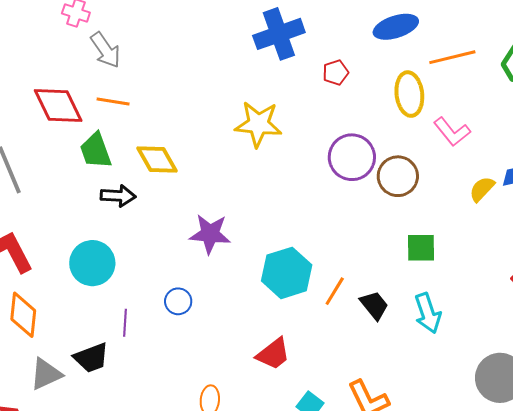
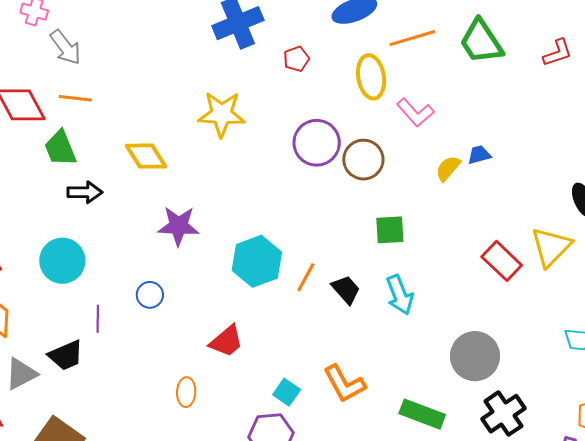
yellow diamond: (157, 159) -> (146, 156), moved
red trapezoid: (273, 354) -> (226, 341), moved

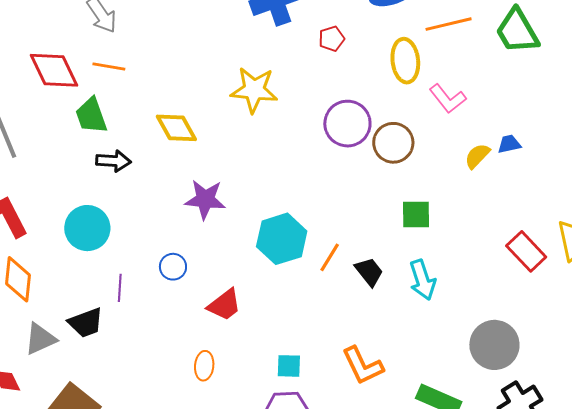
red trapezoid: (226, 341) -> (224, 305), moved
cyan square: (287, 392) -> (289, 366), moved, turned -36

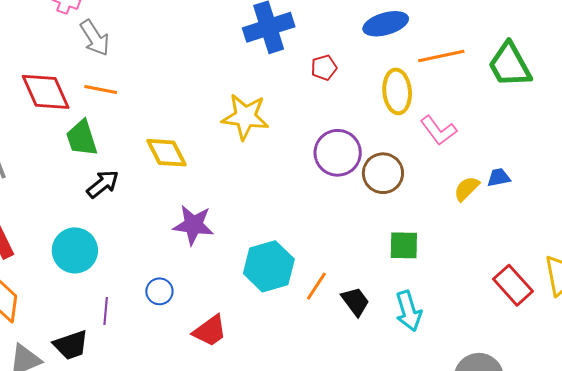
black arrow: (113, 161) -> (103, 184), turned -44

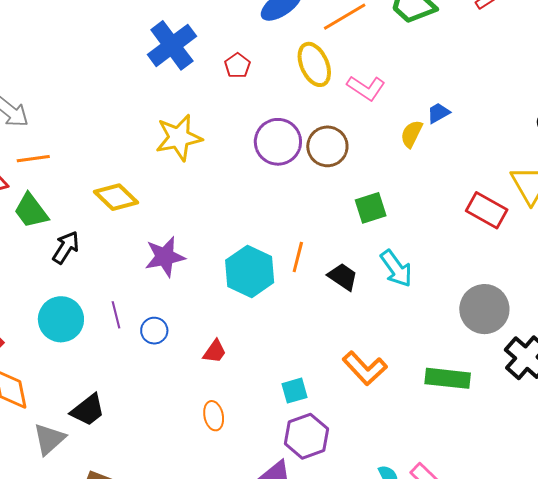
orange line: (316, 286) -> (298, 257), moved
purple line: (106, 311) -> (116, 315), moved
red trapezoid: (210, 331) -> (215, 352), size x0.7

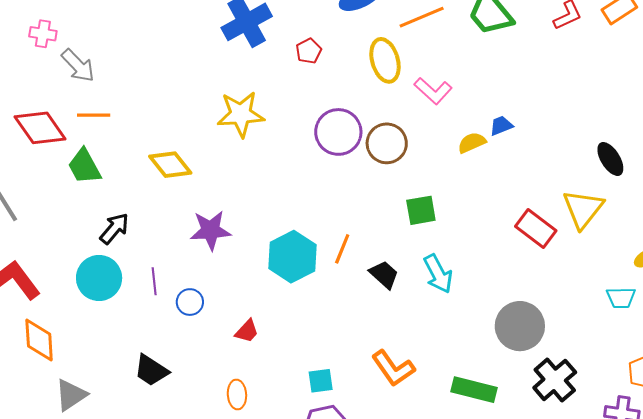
yellow semicircle: (412, 134) -> (472, 143), turned 32
black arrow: (66, 247) -> (114, 228), moved
black trapezoid: (88, 410) -> (151, 370), moved, turned 63

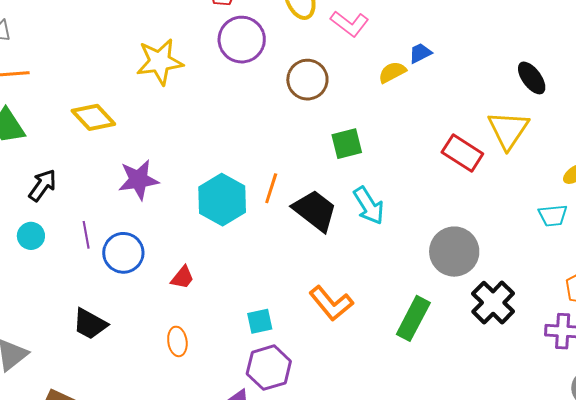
purple circle: (338, 132) -> (242, 40), moved
black trapezoid: (384, 275) -> (315, 211), size x1.5
cyan circle: (99, 278) -> (31, 236), size x0.6
blue circle: (190, 302) -> (123, 253), size x1.5
green rectangle: (474, 390) -> (413, 318), turned -72

